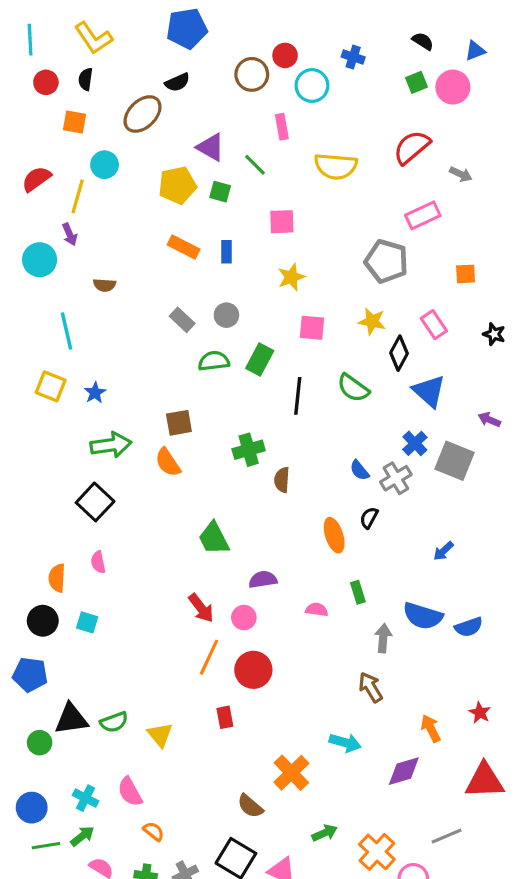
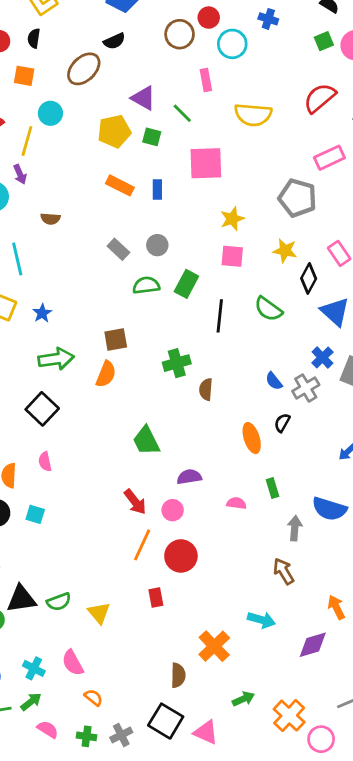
pink square: (282, 222) -> (206, 163), size x1.5
yellow star: (291, 277) -> (232, 219), moved
orange semicircle: (168, 462) -> (106, 374), turned -124
brown semicircle: (250, 806) -> (178, 675), turned -130

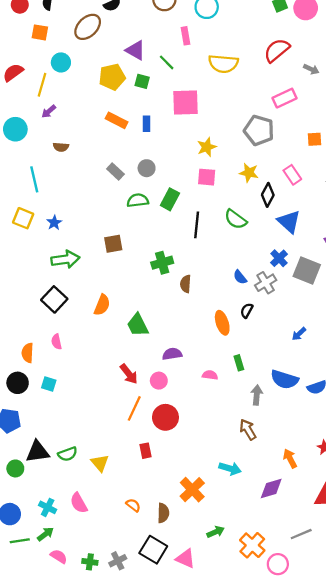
purple arrow: (20, 174) -> (49, 111), moved, turned 72
orange semicircle: (106, 374) -> (102, 305), moved
orange semicircle: (93, 698) -> (133, 505), moved

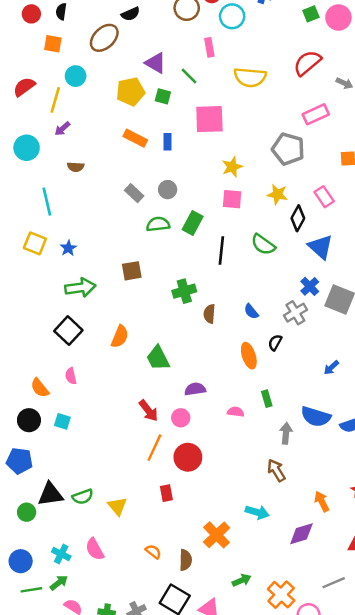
blue semicircle: (240, 277) -> (251, 311), moved
orange semicircle: (28, 353) -> (40, 388), turned -42

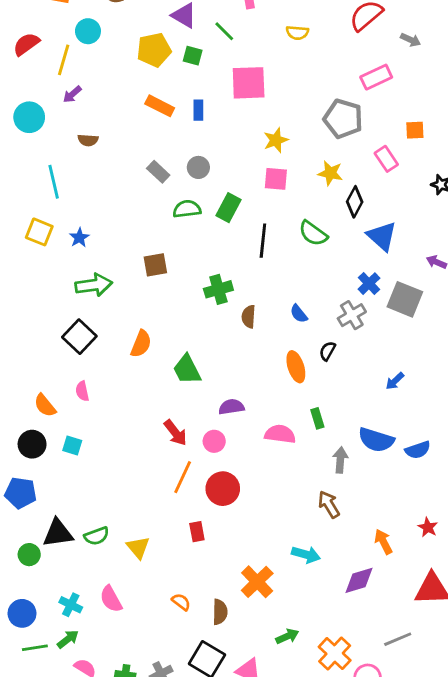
yellow semicircle: (250, 77) -> (297, 33), size x0.6
pink rectangle: (324, 197) -> (386, 159), moved
pink semicircle: (236, 412) -> (280, 434), size x1.5

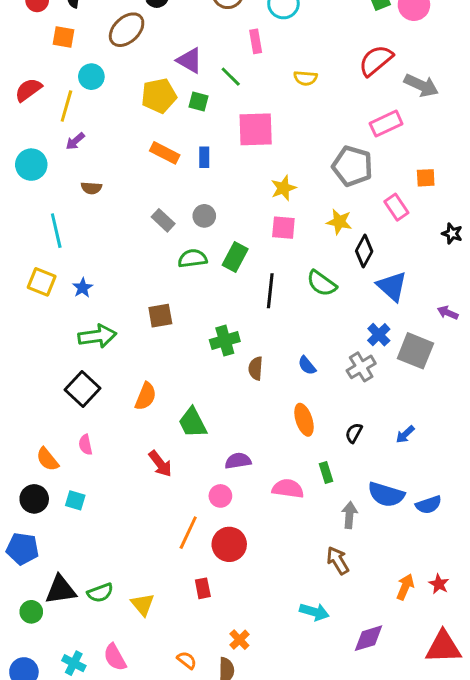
gray arrow: (411, 40) -> (421, 85), size x1.6
black semicircle: (327, 351) -> (354, 433), moved
red arrow: (175, 433) -> (160, 464), moved
orange arrow: (383, 542) -> (405, 587), moved, turned 50
orange cross: (257, 582) -> (239, 640), moved, size x0.6

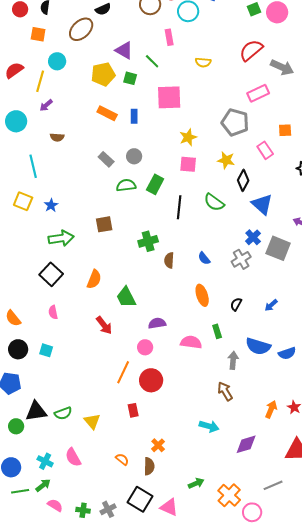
orange semicircle: (47, 459) -> (13, 318), moved

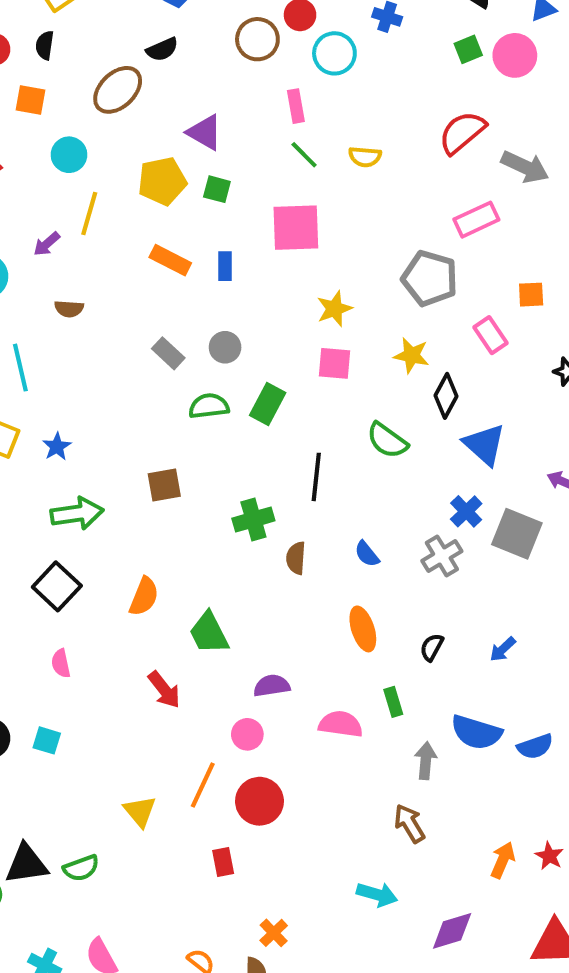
green line: (152, 61) -> (304, 155), moved
yellow line: (40, 81) -> (89, 213), moved
black line: (179, 207) -> (316, 477), moved
yellow triangle: (92, 421) -> (140, 811), moved

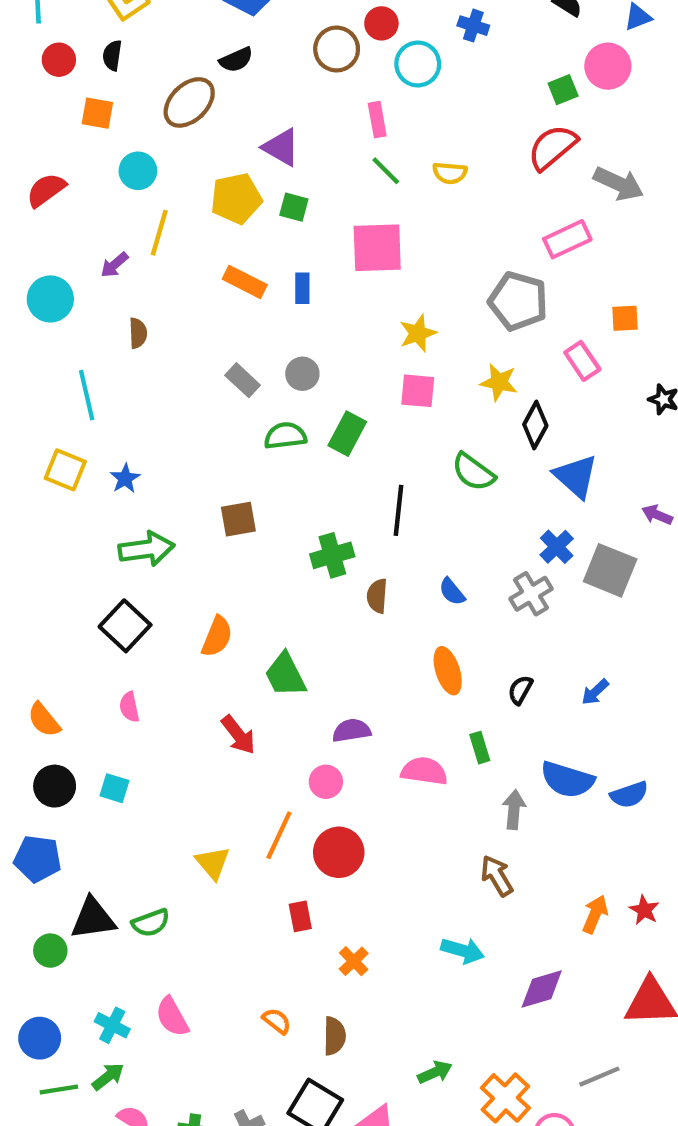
green square: (468, 49) -> (563, 90), moved
brown semicircle: (69, 309) -> (138, 333), turned -96
orange cross: (274, 933) -> (354, 961), moved

